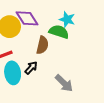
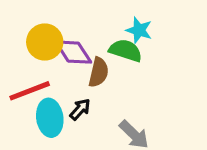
purple diamond: (27, 18) -> (73, 52), moved

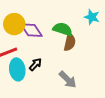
cyan star: (139, 30) -> (92, 17), moved
brown semicircle: (99, 72) -> (70, 42), moved

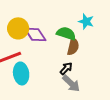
cyan star: (92, 17) -> (86, 21), moved
black arrow: (35, 64) -> (66, 68), moved

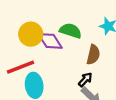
green semicircle: (66, 33) -> (71, 31), moved

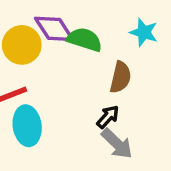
purple diamond: (50, 41) -> (54, 29), moved

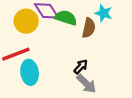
brown semicircle: (120, 77) -> (89, 28), moved

